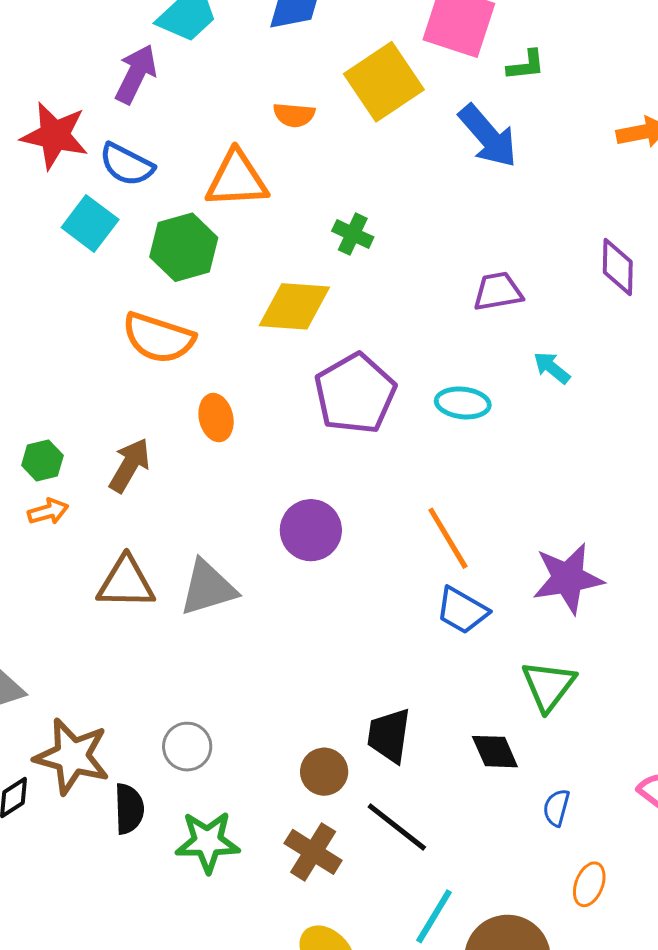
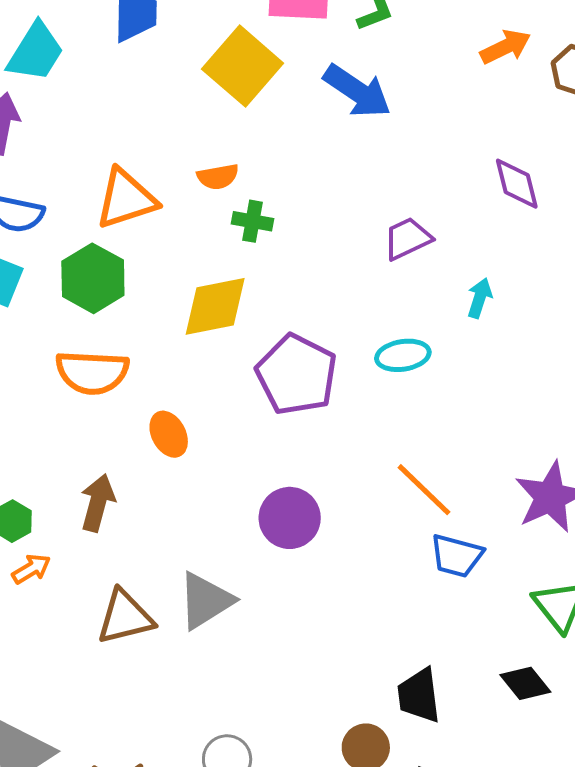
orange semicircle: (294, 115) -> (218, 177), moved
cyan arrow: (552, 368) -> (480, 298), turned 84

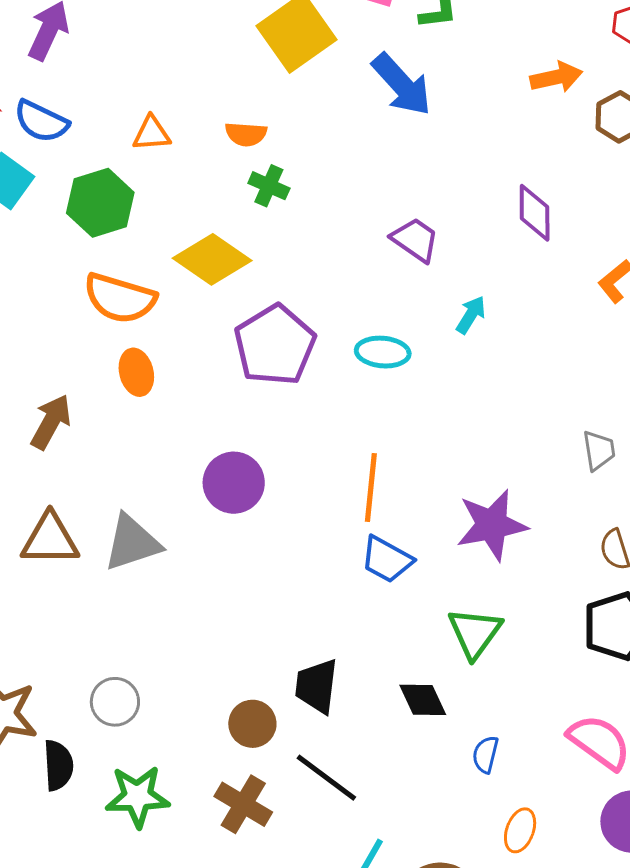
orange triangle: (126, 199) -> (152, 134), size x0.6
purple trapezoid: (407, 239) -> (415, 240), turned 46
yellow diamond: (215, 306) -> (212, 259), turned 32
orange semicircle: (92, 372) -> (120, 298), moved
orange line: (424, 490) -> (371, 488), turned 38

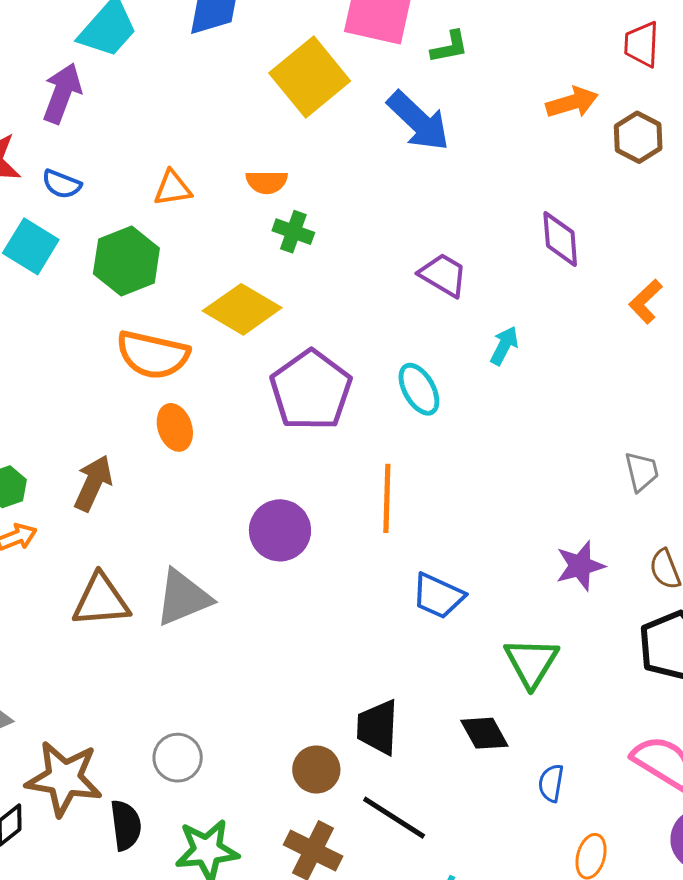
blue semicircle: (41, 121) -> (62, 184), size x0.7
cyan ellipse: (383, 352) -> (419, 389), turned 60
orange line: (371, 488) -> (387, 498), moved
purple star: (492, 525) -> (580, 566), moved, size x0.7

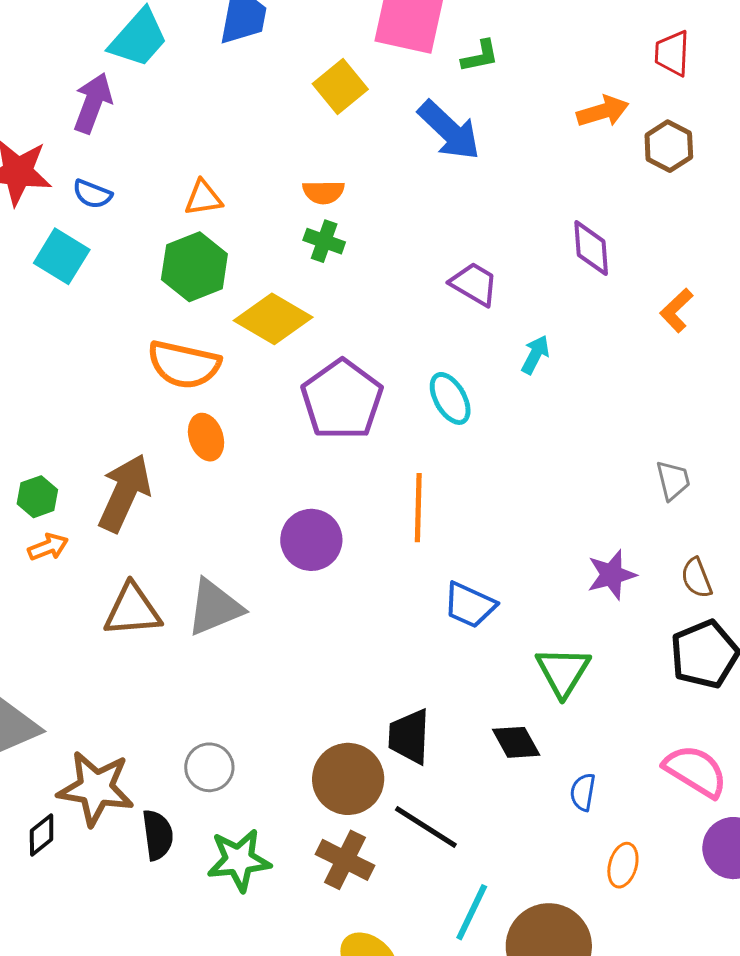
yellow square: (310, 77) -> (340, 86), size x0.7
orange semicircle: (267, 182) -> (323, 192), moved
green hexagon: (126, 261) -> (194, 267), moved
brown arrow: (93, 483) -> (125, 493), size x1.4
brown circle: (316, 770) -> (348, 779), size x1.5

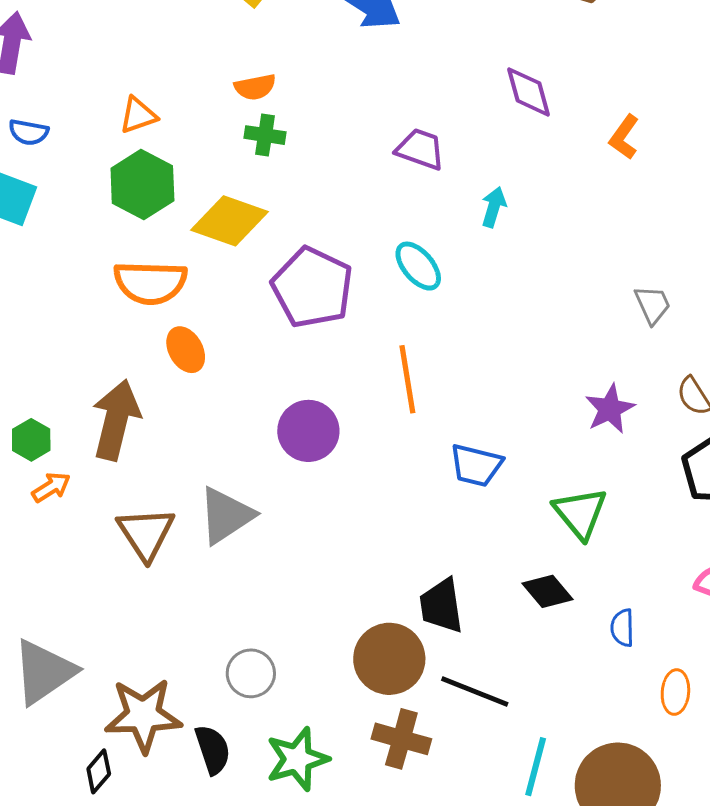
brown triangle: (132, 610) -> (146, 534), turned -48

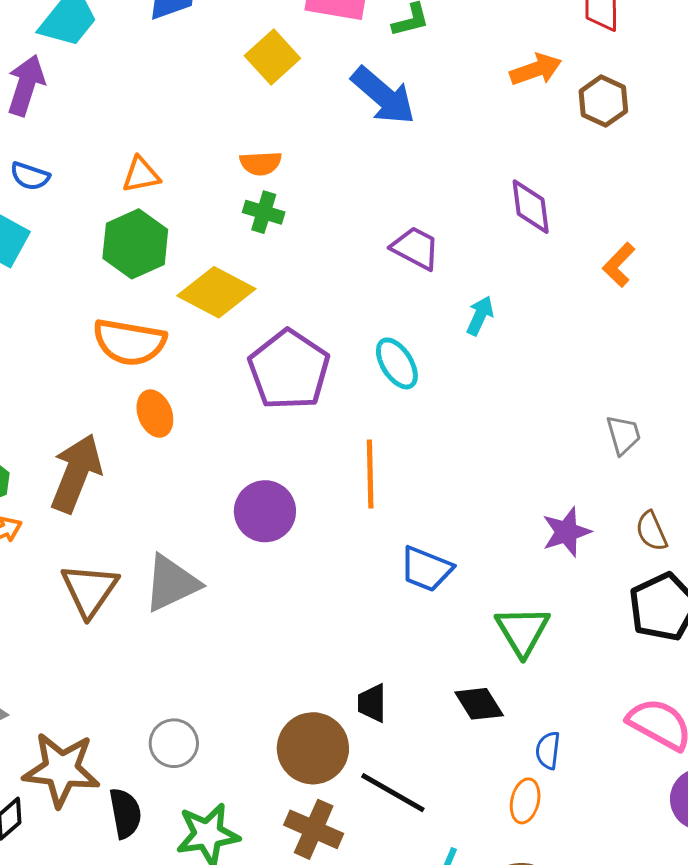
black trapezoid: (441, 606) -> (372, 703), size x0.7
orange ellipse: (675, 692) -> (525, 801), moved

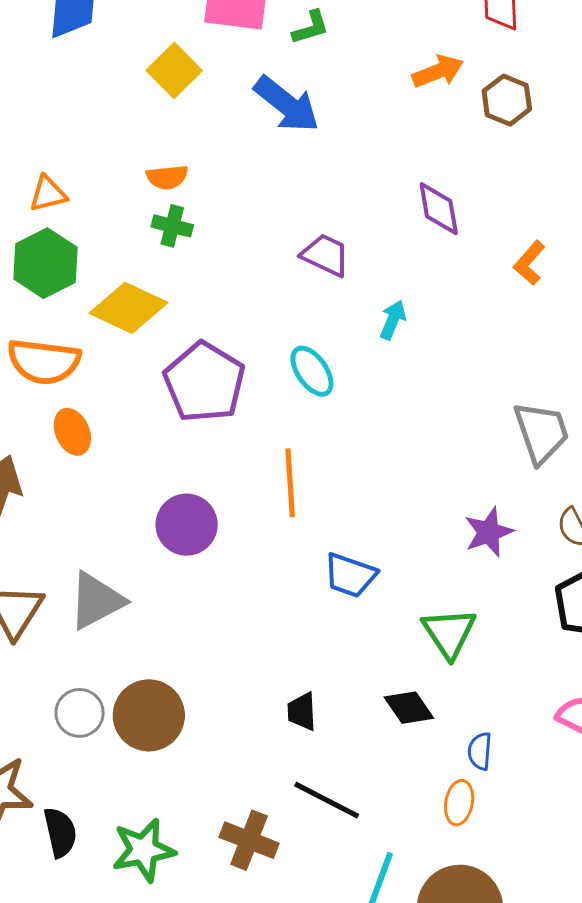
gray trapezoid: (623, 435) -> (541, 433), size x1.6
gray circle: (174, 743) -> (80, 713), moved
brown circle: (313, 748) -> (149, 715), moved

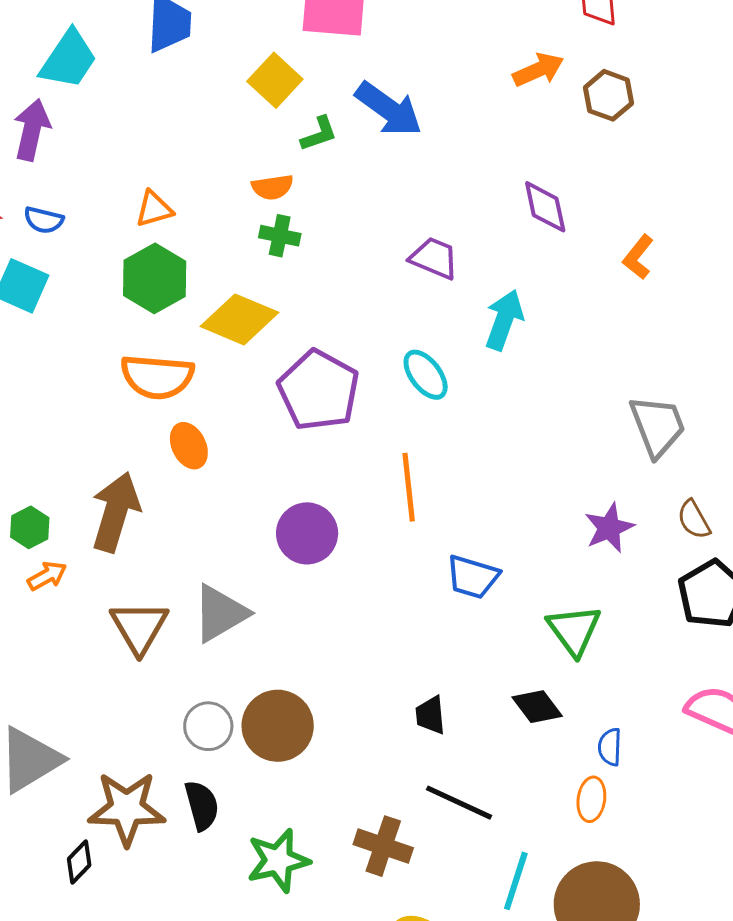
green L-shape: (311, 28) -> (319, 134), moved
cyan arrow: (393, 320) -> (504, 320), size x1.5
black semicircle: (60, 832) -> (202, 805), moved

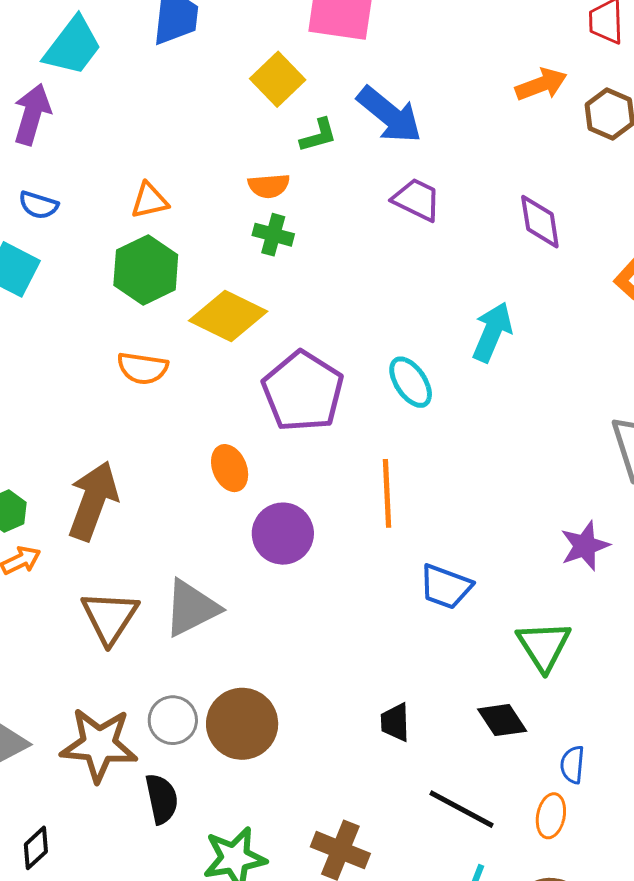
purple trapezoid: (434, 258) -> (417, 200), moved
orange semicircle: (157, 377) -> (143, 368), size x0.7
orange ellipse: (189, 446) -> (230, 468), moved
black line: (459, 803) -> (462, 809), moved
brown star: (127, 809) -> (99, 745), moved

